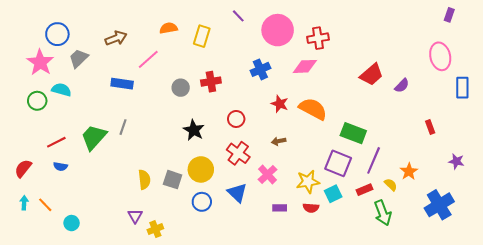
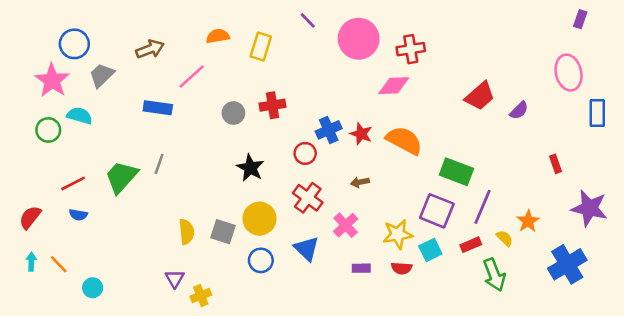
blue cross: (260, 69) -> (329, 130), moved
purple star: (456, 161) -> (589, 208), size x1.8

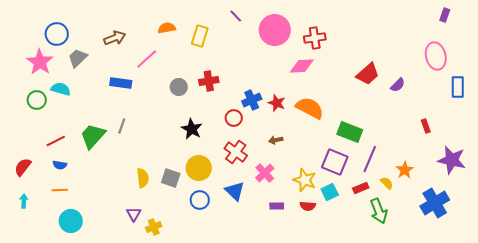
yellow star: (398, 234) -> (305, 180), turned 30
orange line: (59, 264) -> (60, 190), moved, turned -49
cyan circle: (93, 288) -> (71, 221), size x1.5

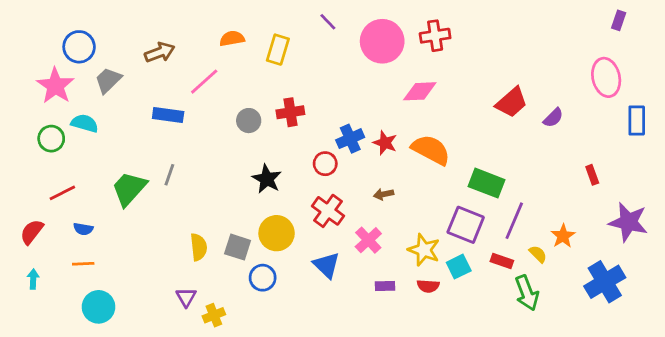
red cross: (315, 38) -> (435, 36), moved
red line: (56, 141) -> (62, 193), moved
red rectangle: (361, 188) -> (502, 261), turned 42
blue circle: (200, 200) -> (263, 278), moved

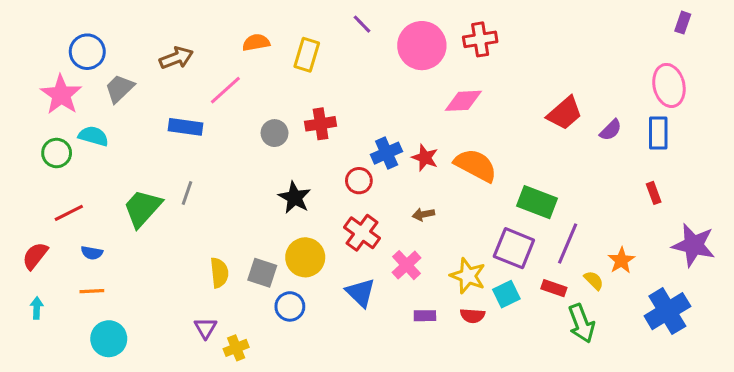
blue rectangle: (637, 121) -> (658, 133), moved

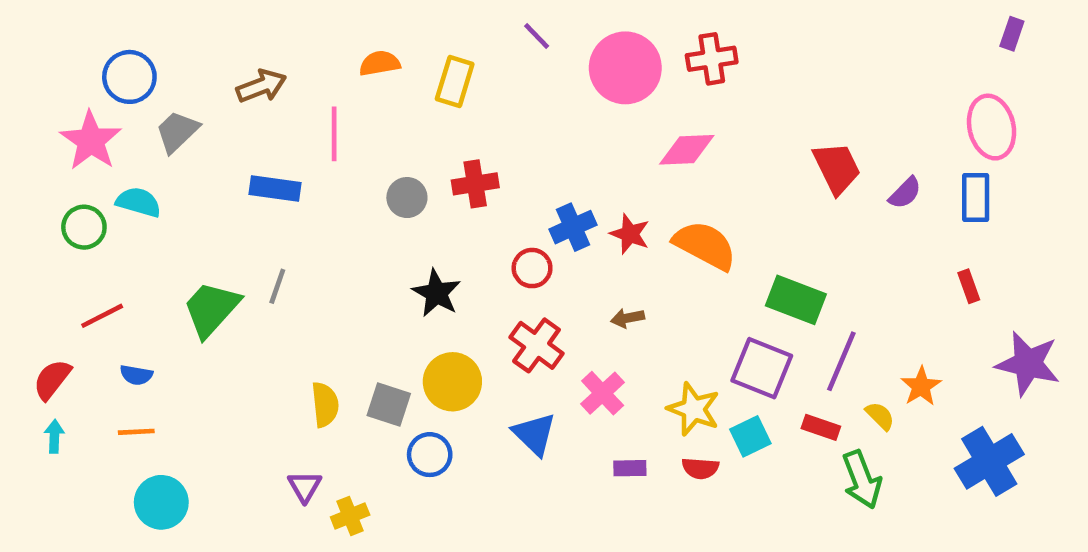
pink line: (225, 90) -> (334, 134), turned -48
red trapezoid: (565, 113) -> (837, 168), turned -75
cyan arrow: (37, 308) -> (54, 436), moved

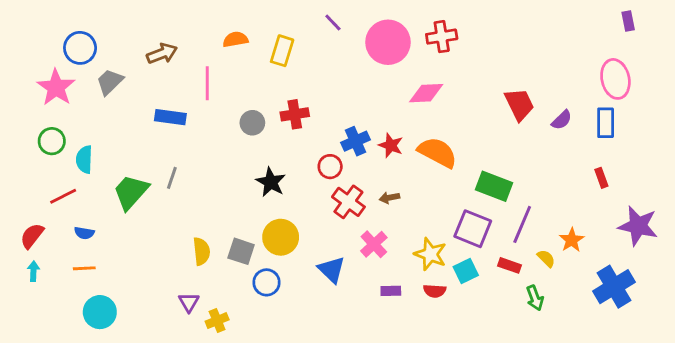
purple rectangle: (1012, 34) -> (628, 21), turned -30
cyan semicircle: (139, 202) -> (84, 159), moved, turned -104
red cross: (537, 345) -> (348, 202), moved
green arrow: (862, 480) -> (535, 298), size x0.7

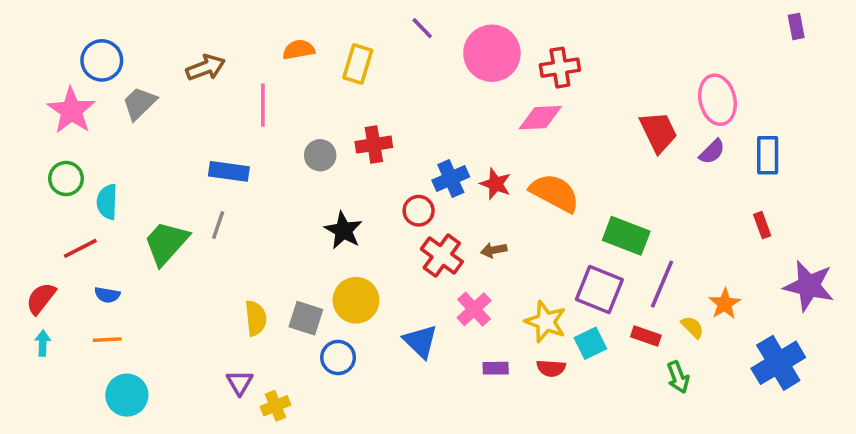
red cross: (442, 37) -> (560, 68), moved
pink ellipse: (615, 79) -> (717, 100), moved
blue rectangle: (170, 117) -> (229, 171), moved

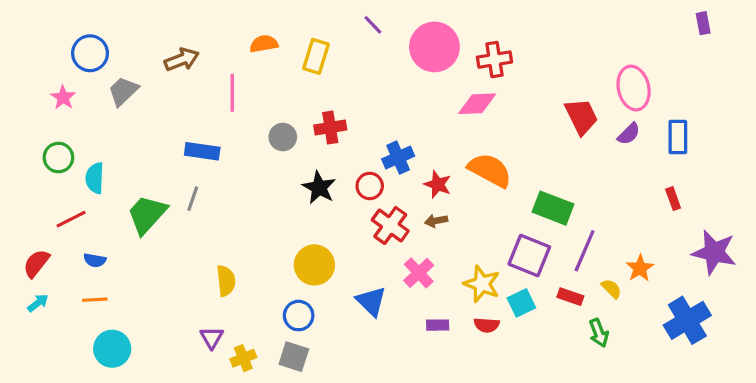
pink star: (71, 111) -> (63, 97), size x0.6
red star: (496, 184) -> (438, 184), moved
black star: (343, 230) -> (319, 188), moved
gray square: (306, 318) -> (294, 357), moved
cyan arrow: (43, 343) -> (38, 303), turned 50

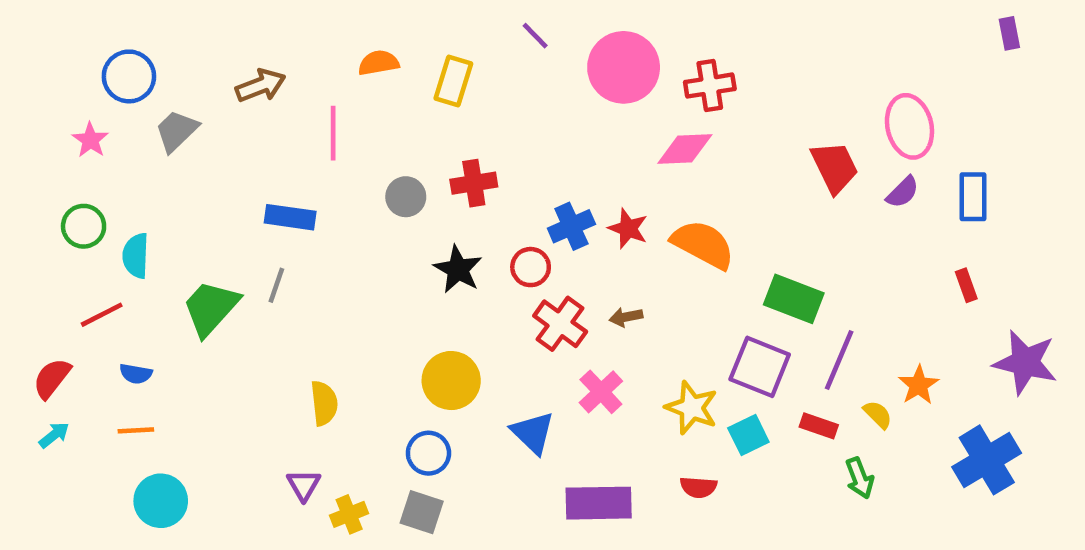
red star: (438, 184) -> (628, 228), moved
purple rectangle: (438, 325) -> (599, 503), moved, size x2.0
red semicircle: (487, 325) -> (698, 487), moved

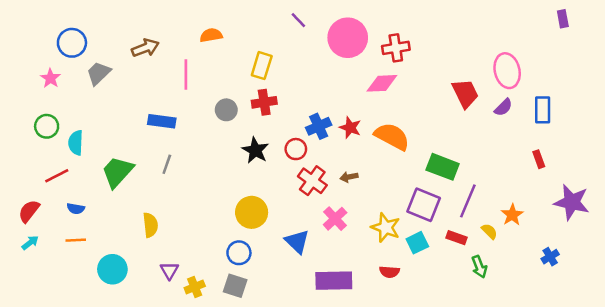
yellow rectangle: (453, 81) -> (262, 66), moved
gray line: (276, 285) -> (167, 164), moved
yellow semicircle: (324, 403) -> (150, 225), moved
blue cross: (987, 460) -> (550, 257), size x0.5
cyan circle: (161, 501) -> (112, 269), moved

